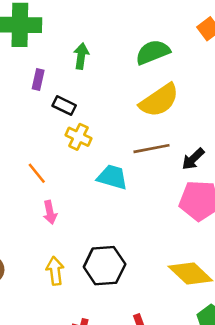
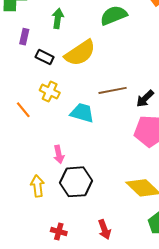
yellow semicircle: (159, 100) -> (80, 53), moved
yellow cross: (78, 137) -> (50, 91), moved
pink arrow: (50, 212) -> (59, 154), moved

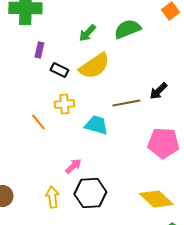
green arrow: (58, 18) -> (87, 33), moved, turned -144
yellow cross: (50, 91) -> (64, 104), turned -30
black arrow: (145, 99) -> (158, 91), moved
pink arrow: (59, 154) -> (73, 166), turned -120

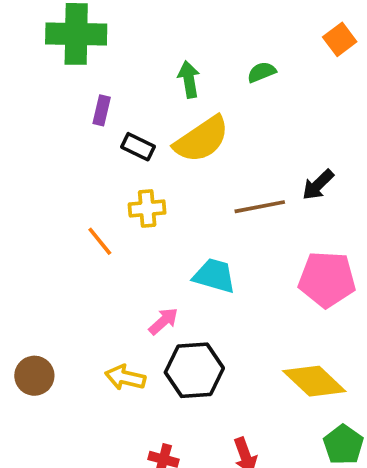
green semicircle: (127, 29) -> (262, 72), size x0.6
green arrow: (87, 33) -> (189, 79), turned 126
cyan trapezoid: (96, 125) -> (214, 276), moved
yellow arrow: (52, 197) -> (125, 378), turned -70

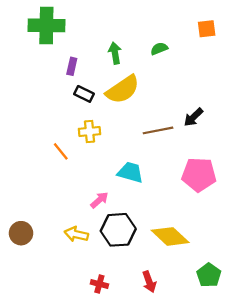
orange square: (340, 39) -> (207, 29), turned 30
purple rectangle: (102, 110) -> (72, 66), moved
yellow diamond: (314, 381) -> (170, 236), moved

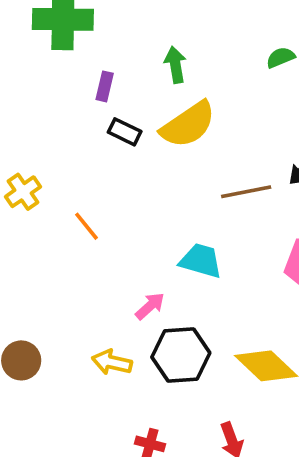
green semicircle: (159, 49) -> (281, 57), moved
yellow cross: (90, 131) -> (23, 192), moved, turned -30

